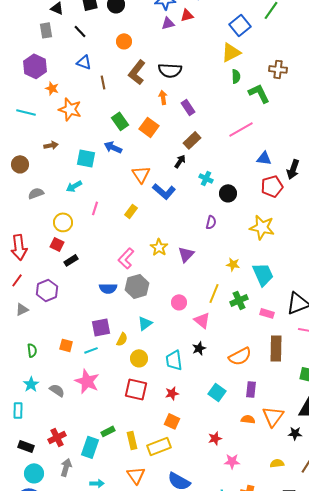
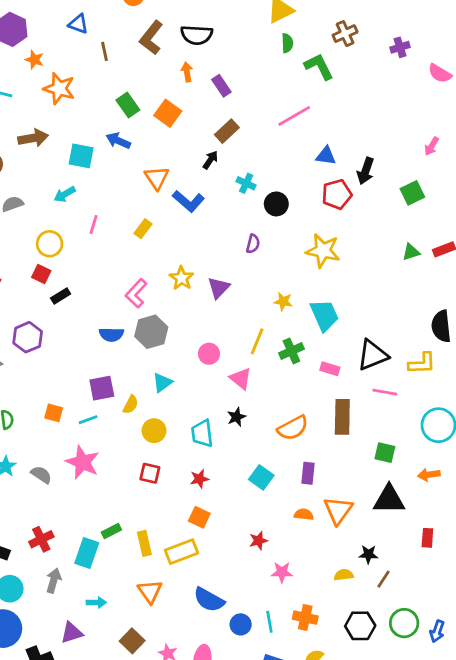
brown cross: (278, 69) -> (345, 34), turned -30
brown arrow: (51, 145) -> (33, 138), size x1.5
red square: (136, 389) -> (150, 473), size x0.7
black star: (295, 433) -> (368, 554), moved

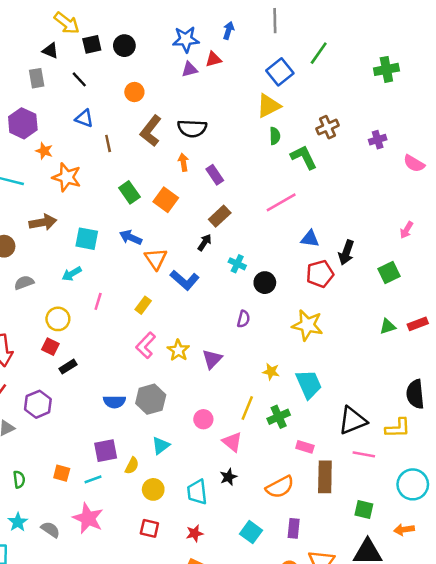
blue arrow: (118, 141) -> (131, 237), moved
pink L-shape: (136, 293) -> (146, 345), moved
pink rectangle: (330, 369) -> (305, 447), moved

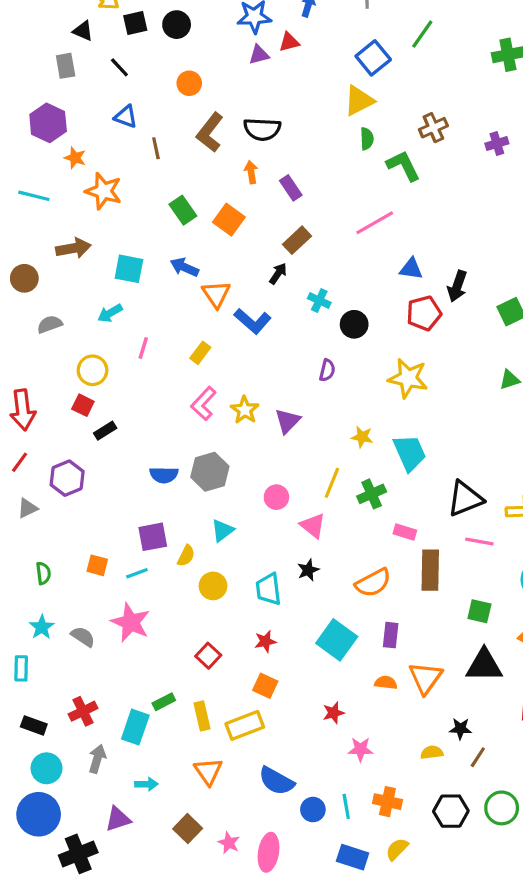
red square: (149, 528) -> (208, 656), moved, turned 30
cyan square: (251, 532) -> (337, 640), size x1.4

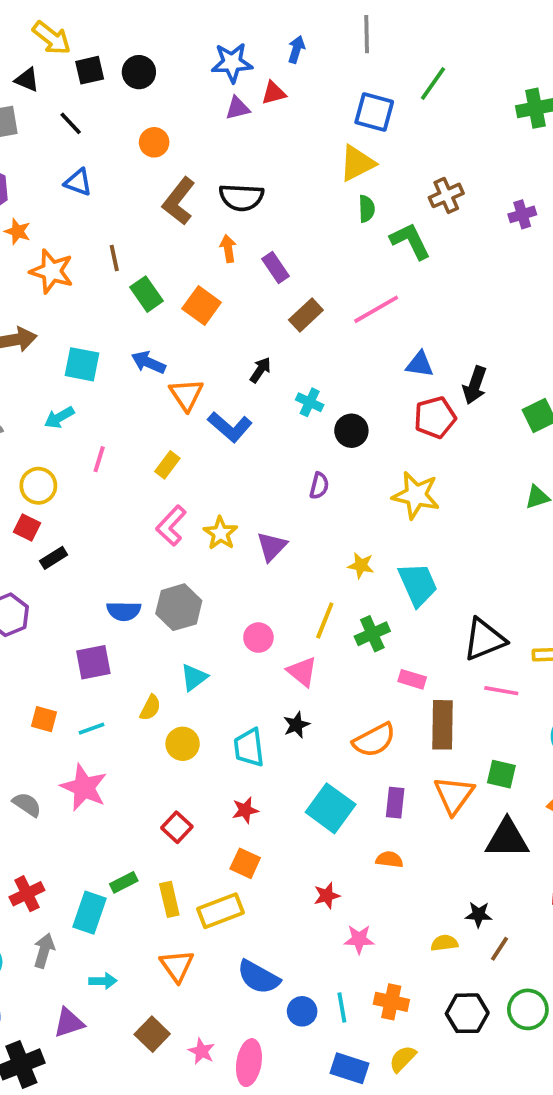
blue square: (373, 58) -> (374, 112), turned -36
brown line: (156, 148) -> (114, 258), moved
brown rectangle: (297, 240) -> (306, 315), moved
purple square: (153, 537) -> (93, 662), moved
orange triangle: (425, 678) -> (454, 795), moved

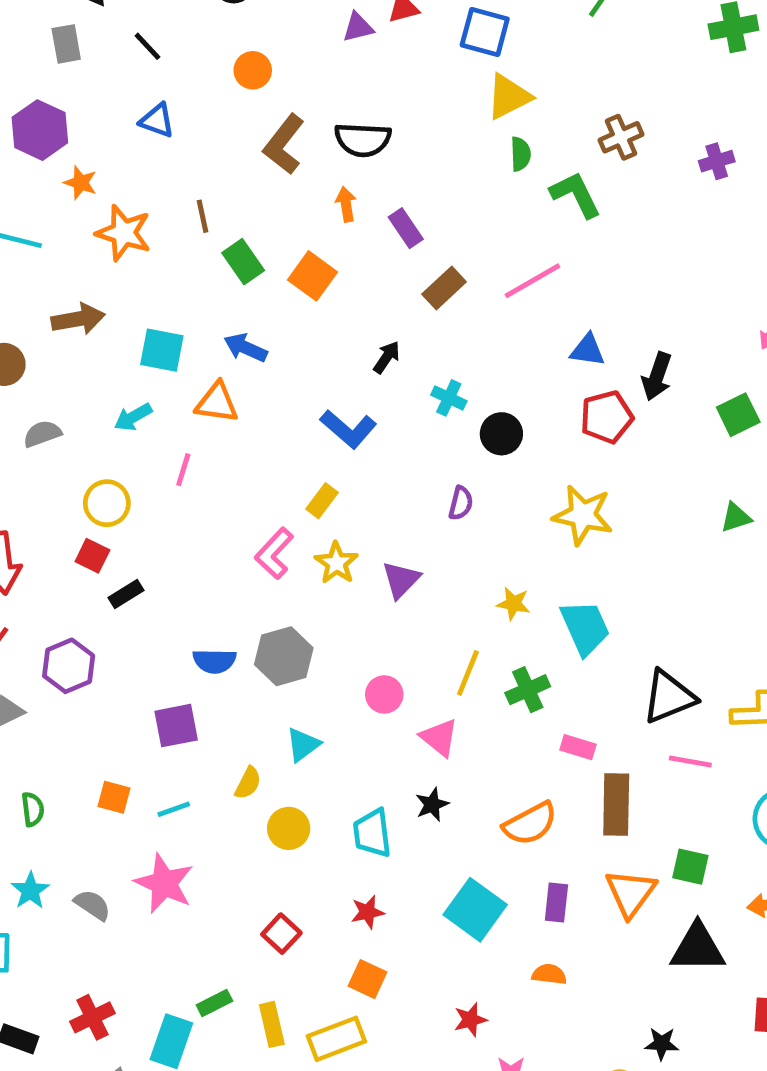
blue square: (374, 112) -> (485, 32), moved
orange triangle: (186, 395) -> (217, 403), moved, turned -48
yellow rectangle: (167, 465) -> (322, 501), moved

